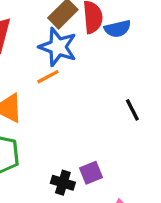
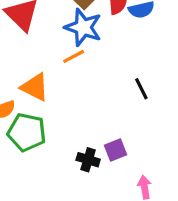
black line: (132, 110) -> (141, 89), moved

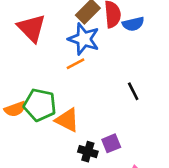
orange triangle: (35, 87) -> (67, 120), moved
green pentagon: (27, 132) -> (40, 105), moved

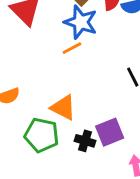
green pentagon: (40, 105) -> (42, 135), moved
purple square: (111, 143) -> (110, 132), size x1.4

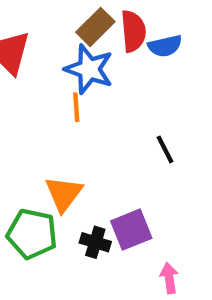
orange line: (72, 48) -> (76, 107), turned -66
orange triangle: (63, 108) -> (64, 194), turned 40

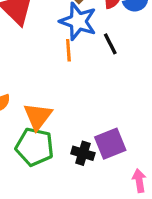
black line: (165, 149) -> (110, 44), moved
orange triangle: (64, 194) -> (38, 116), moved

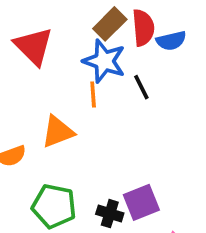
orange triangle: (38, 116) -> (58, 132), moved, turned 32

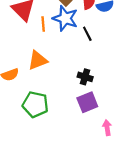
orange line: (93, 95) -> (43, 24), moved
black cross: (110, 214) -> (85, 77), moved

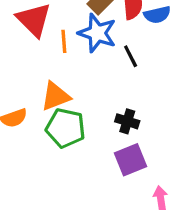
green pentagon: (35, 104) -> (66, 128), moved

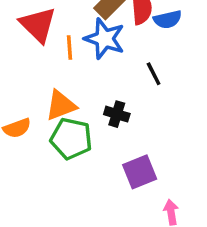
black line: (131, 56) -> (154, 74), moved
black cross: (127, 121) -> (117, 114), moved

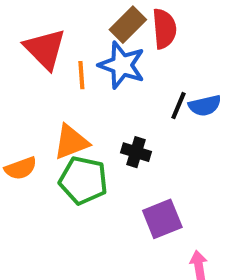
blue semicircle: (168, 19) -> (205, 106), moved
black line: (154, 74) -> (178, 106), turned 50

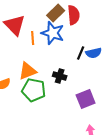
purple square: (162, 219) -> (86, 99), moved

